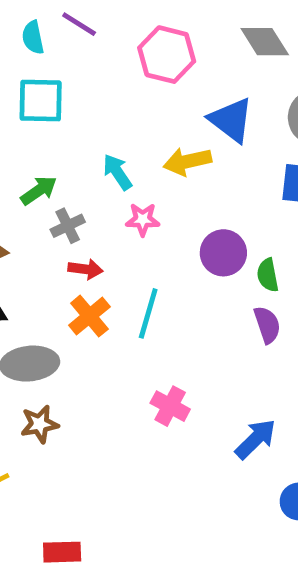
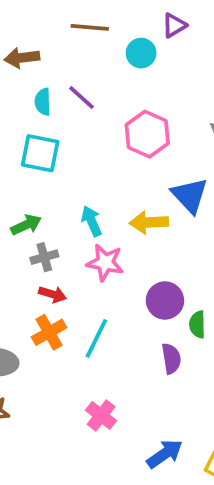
pink star: (143, 219) -> (105, 263), size x1.4
purple semicircle: (267, 325) -> (171, 359), moved

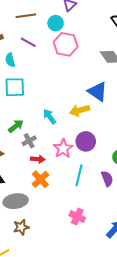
purple line: (82, 98) -> (28, 42), moved
pink hexagon: (147, 134) -> (66, 44), moved
pink star: (105, 263) -> (63, 149), moved, turned -30
purple circle: (165, 300) -> (86, 141), moved
cyan line: (96, 338) -> (79, 175), moved

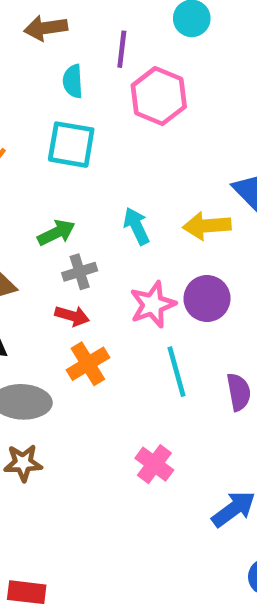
purple line: (28, 42) -> (122, 49), turned 56
pink hexagon: (66, 44) -> (159, 96), moved
red arrow: (38, 159) -> (72, 316), moved
cyan line: (79, 175) -> (177, 372), turned -40

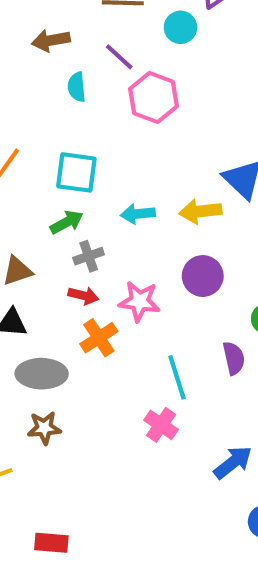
purple line: (122, 49) -> (119, 57), turned -52
cyan square: (71, 145) -> (76, 172), moved
cyan arrow: (136, 226) -> (138, 214), turned -68
pink star: (153, 304) -> (139, 301), moved, turned 30
cyan line: (177, 372) -> (177, 377), moved

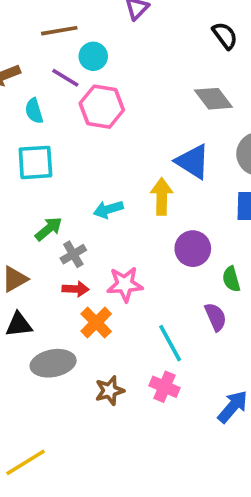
cyan circle: (180, 27) -> (93, 56), moved
cyan square: (76, 172) -> (35, 162), moved
yellow arrow: (200, 211) -> (162, 196), turned 108
purple circle: (203, 276) -> (193, 249), moved
brown star: (44, 428) -> (110, 391), moved

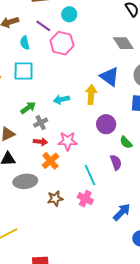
cyan circle: (93, 56) -> (69, 14), moved
green semicircle: (231, 279) -> (126, 142), turned -32

